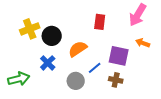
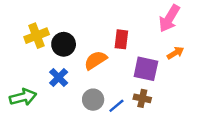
red rectangle: (100, 22) -> (121, 39), moved
orange arrow: (143, 43) -> (175, 53), turned 128
blue line: (95, 68) -> (116, 106), moved

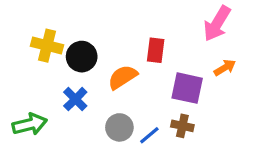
yellow cross: (37, 36) -> (47, 46), turned 35

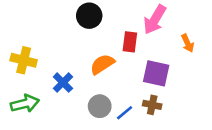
pink arrow: (217, 24) -> (155, 20), moved
yellow cross: (47, 46) -> (24, 60), moved
black circle: (82, 57) -> (89, 16), moved
orange arrow: (225, 68) -> (188, 43), moved, turned 96

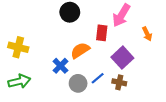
purple square: (156, 73) -> (122, 58), turned 35
blue cross: (63, 83) -> (60, 66), moved
blue line: (125, 113) -> (98, 78), moved

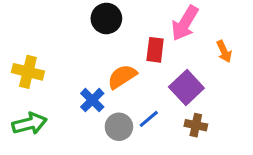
brown cross: (119, 82) -> (196, 125), moved

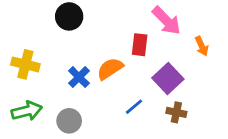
black circle: (106, 18) -> (69, 16), moved
pink arrow: (185, 23) -> (166, 21), turned -76
blue cross: (92, 100) -> (79, 77), moved
gray circle: (119, 127) -> (69, 121), moved

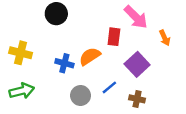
blue cross: (79, 77) -> (64, 63), turned -30
brown cross: (176, 112) -> (137, 99), moved
gray circle: (69, 121) -> (81, 96), moved

